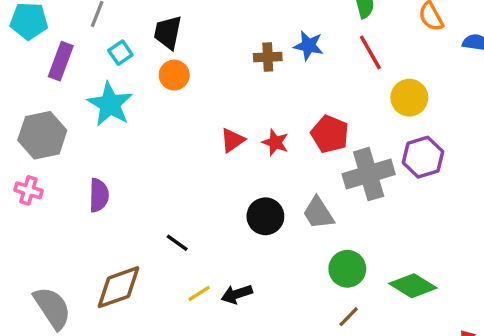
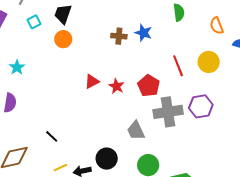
red line: (370, 52) -> (178, 66), moved
yellow circle: (409, 98) -> (209, 62), moved
cyan star: (110, 104) -> (17, 67), moved, size x0.6
black circle: (265, 216) -> (107, 159), moved

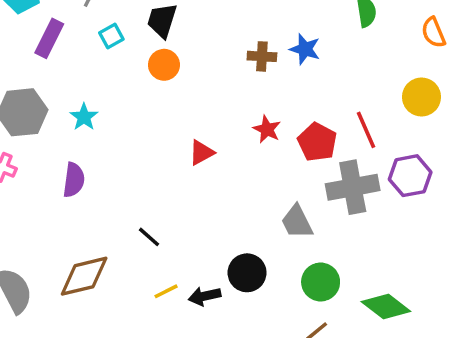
red line: (178, 66) -> (366, 130), moved
red triangle: (92, 81) -> (201, 153), moved
red star: (116, 86) -> (267, 129), moved

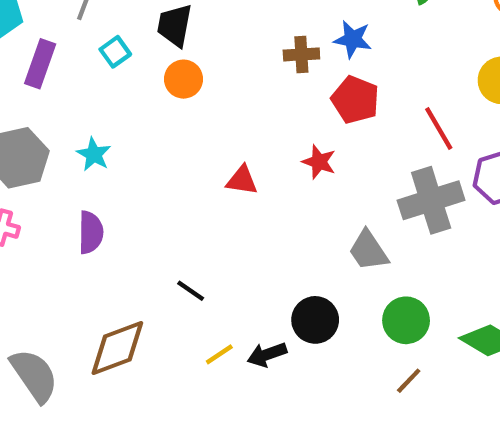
red star: (267, 129) -> (319, 162), moved
red pentagon: (317, 142) -> (355, 100), moved
red triangle: (201, 153) -> (242, 180), turned 44

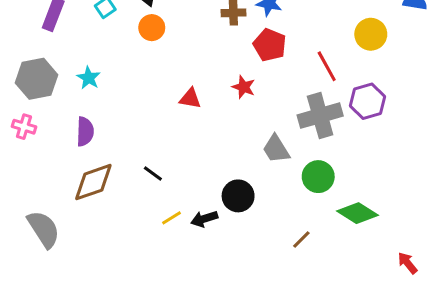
green circle: (406, 320) -> (318, 177), moved
brown diamond: (117, 348) -> (93, 182), moved

